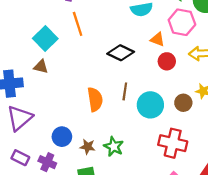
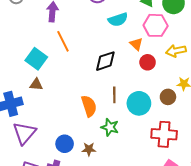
orange triangle: (157, 39) -> (136, 44), turned 32
black diamond: (121, 53) -> (105, 61), turned -35
green star: (114, 147) -> (110, 127), moved

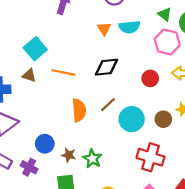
orange line: (63, 41) -> (63, 72), moved, turned -65
orange triangle: (136, 44) -> (104, 29), moved
brown line: (114, 95) -> (108, 105), turned 35
green star: (110, 127) -> (92, 159), moved

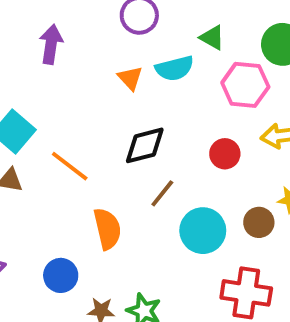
green triangle: (165, 14) -> (212, 38), moved
orange line: (63, 72) -> (70, 166), turned 35
brown line: (108, 105) -> (162, 193), moved
blue circle: (45, 144) -> (61, 275), moved

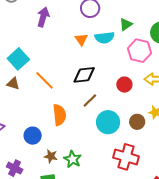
green triangle: (212, 38) -> (126, 24), turned 48

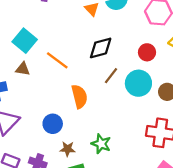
cyan circle: (108, 122) -> (138, 83), moved
brown star: (51, 156) -> (67, 149), moved

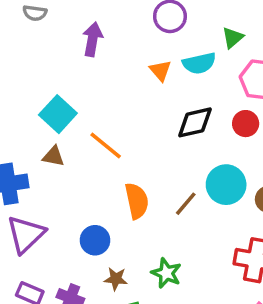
black diamond: (101, 48) -> (195, 122), moved
red circle: (147, 52) -> (246, 124), moved
brown line: (111, 76) -> (186, 204), moved

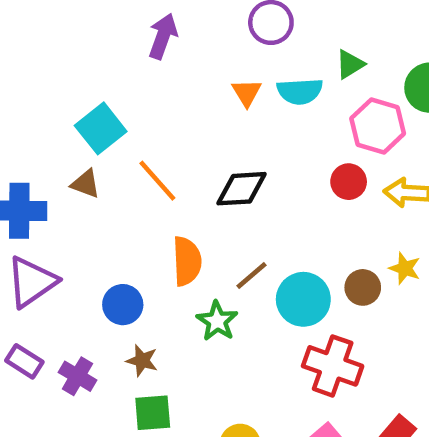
black diamond: (195, 122) -> (242, 189), moved
cyan circle: (226, 185) -> (303, 299), moved
green star: (166, 273) -> (217, 321), moved

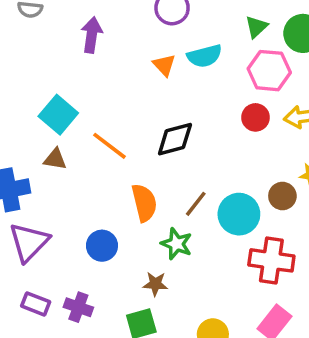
green triangle: (350, 64) -> (256, 27), moved
brown star: (142, 360) -> (155, 284), moved

